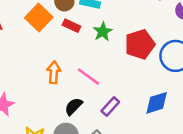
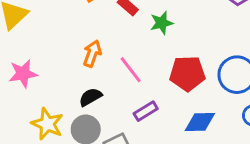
red pentagon: (140, 44) -> (187, 73), moved
black semicircle: (74, 106) -> (90, 97), moved

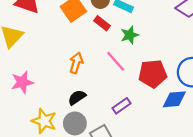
pink line: (131, 70) -> (116, 61), moved
blue diamond: (200, 122) -> (174, 99), moved

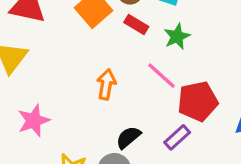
red pentagon: (153, 74) -> (198, 101), moved
black semicircle: (77, 97) -> (128, 137), moved

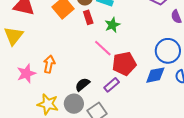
red rectangle: (136, 24) -> (88, 17), turned 40
orange arrow: (106, 84) -> (49, 64), moved

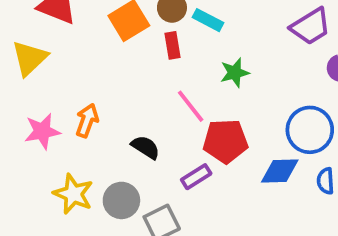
green star: (112, 25) -> (235, 73), moved
black semicircle: (83, 84) -> (146, 147), moved, turned 63

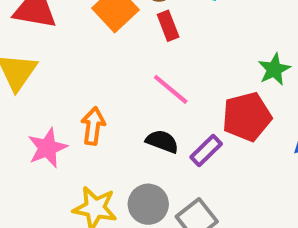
green star: (235, 73) -> (274, 69), moved
pink line: (191, 106) -> (171, 89), moved
purple rectangle: (196, 177) -> (206, 151), moved

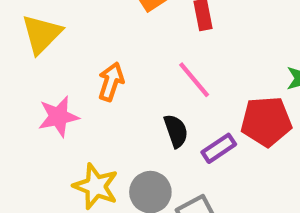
orange arrow: (93, 126) -> (111, 82), moved
black semicircle: (162, 141) -> (176, 131), turned 40

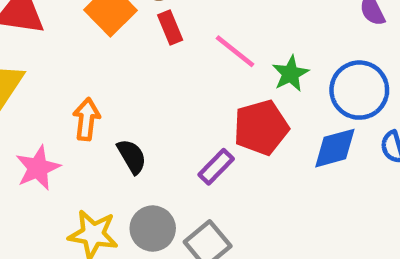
pink line: (194, 80) -> (235, 51), moved
black semicircle: (176, 131) -> (132, 156), moved

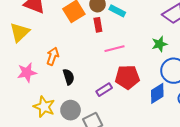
pink line: (235, 51) -> (115, 49), moved, turned -66
green star: (290, 74) -> (159, 44), moved
blue diamond: (335, 148) -> (157, 93), turned -30

